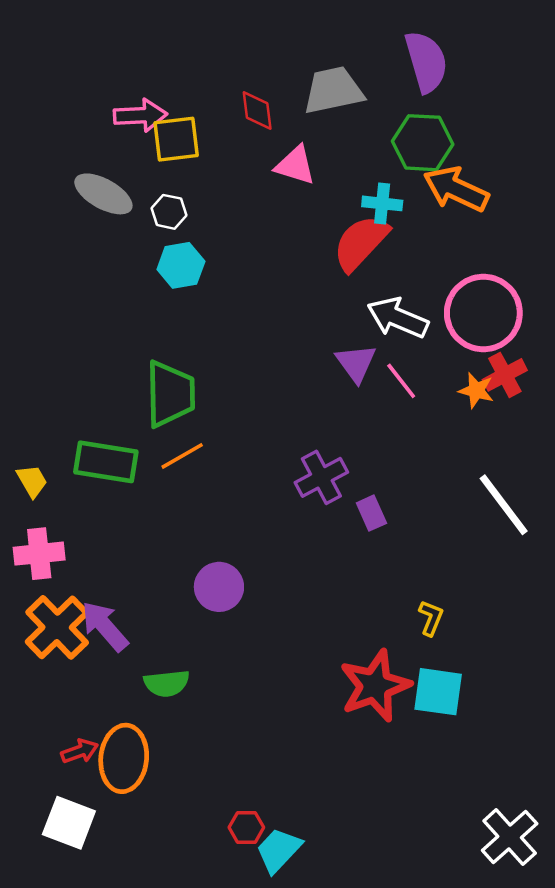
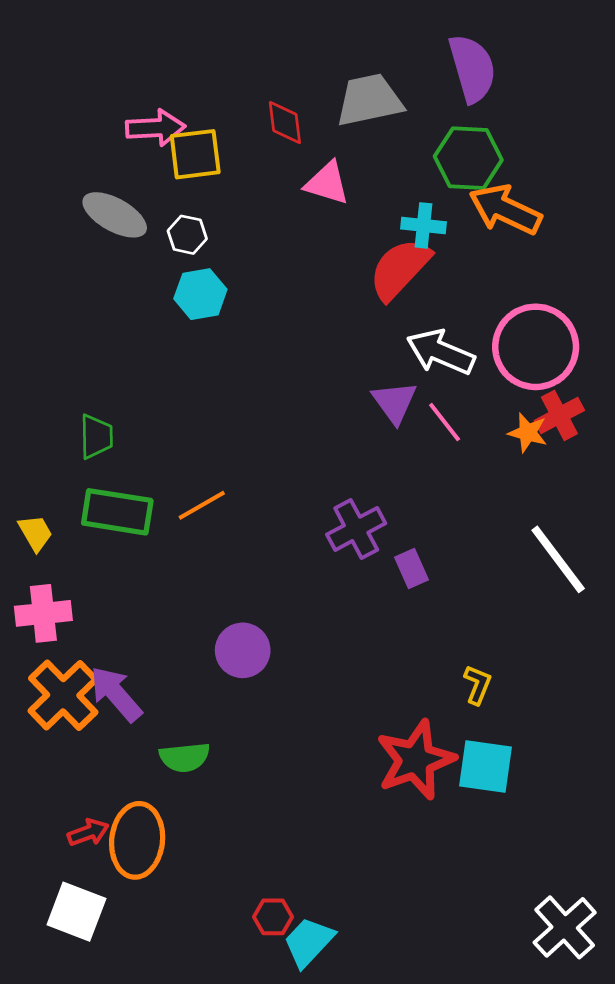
green trapezoid: (170, 394) -> (96, 437), moved, size x0.6

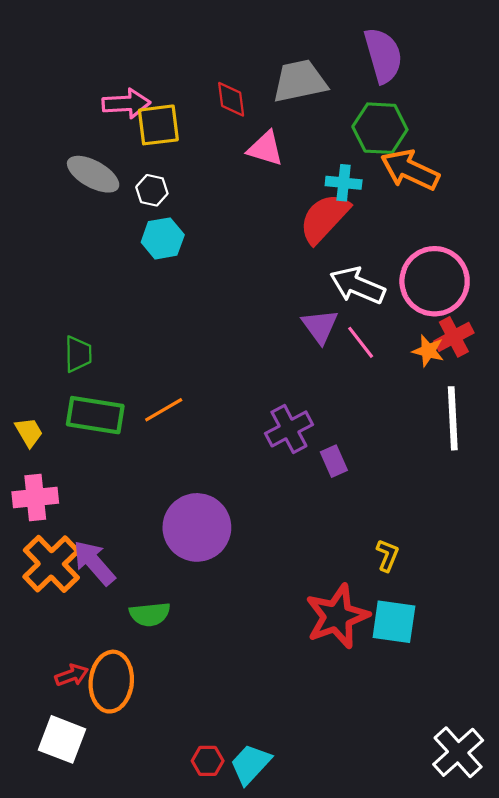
white line: (558, 559) -> (453, 418), moved, turned 34
purple circle: (243, 650) -> (197, 527), size x1.5
red hexagon: (273, 917) -> (208, 761), moved

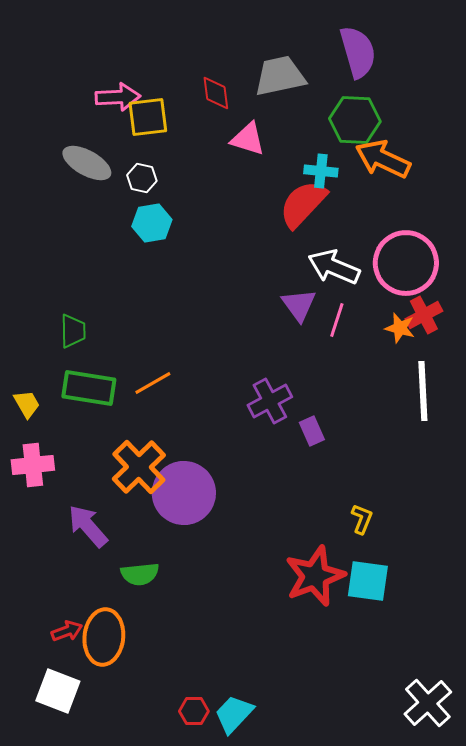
pink line: (361, 342) -> (337, 320), turned 56
orange cross: (51, 564) -> (139, 467), moved

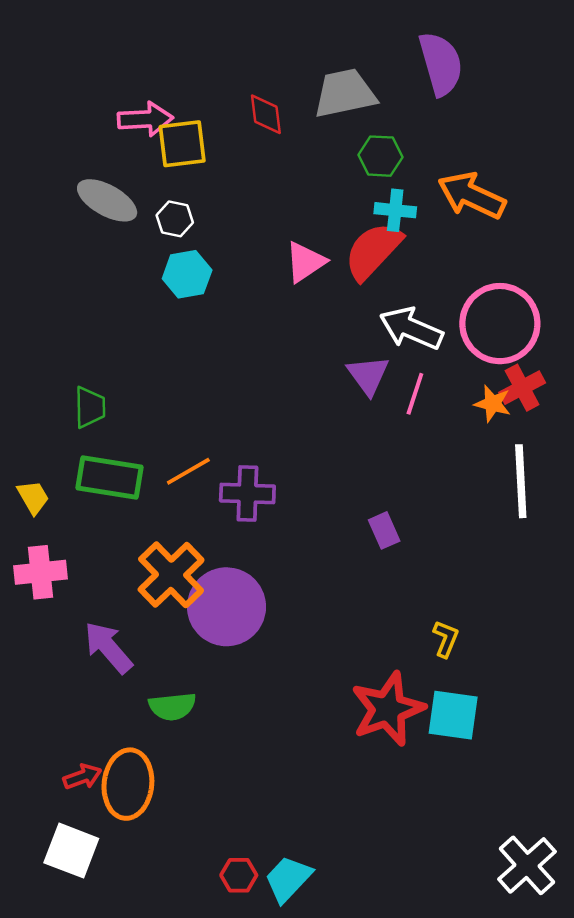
green hexagon: (355, 120) -> (380, 156), moved, size x0.7
pink triangle: (248, 139) -> (305, 262), moved, turned -51
purple cross: (270, 401) -> (247, 493), moved, turned 30

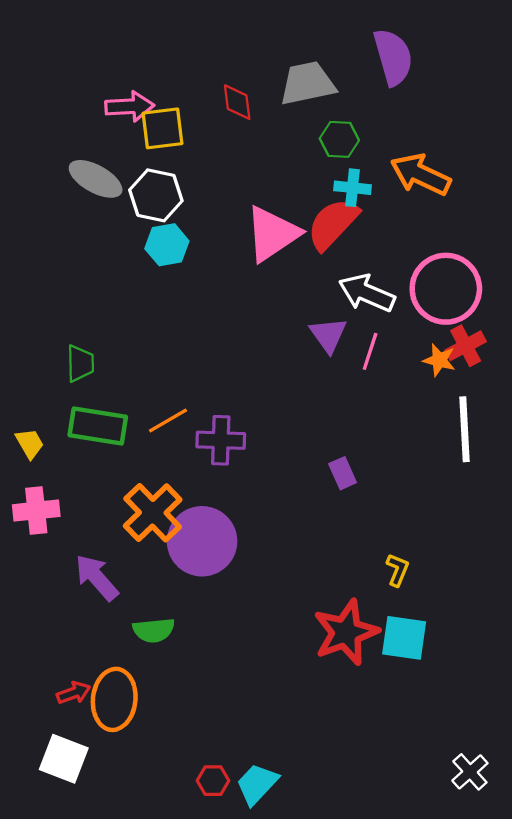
white hexagon: (175, 219) -> (156, 195), size x1.6
pink triangle: (305, 262) -> (272, 234), size x1.5
white cross: (527, 865) -> (470, 772), size x0.7

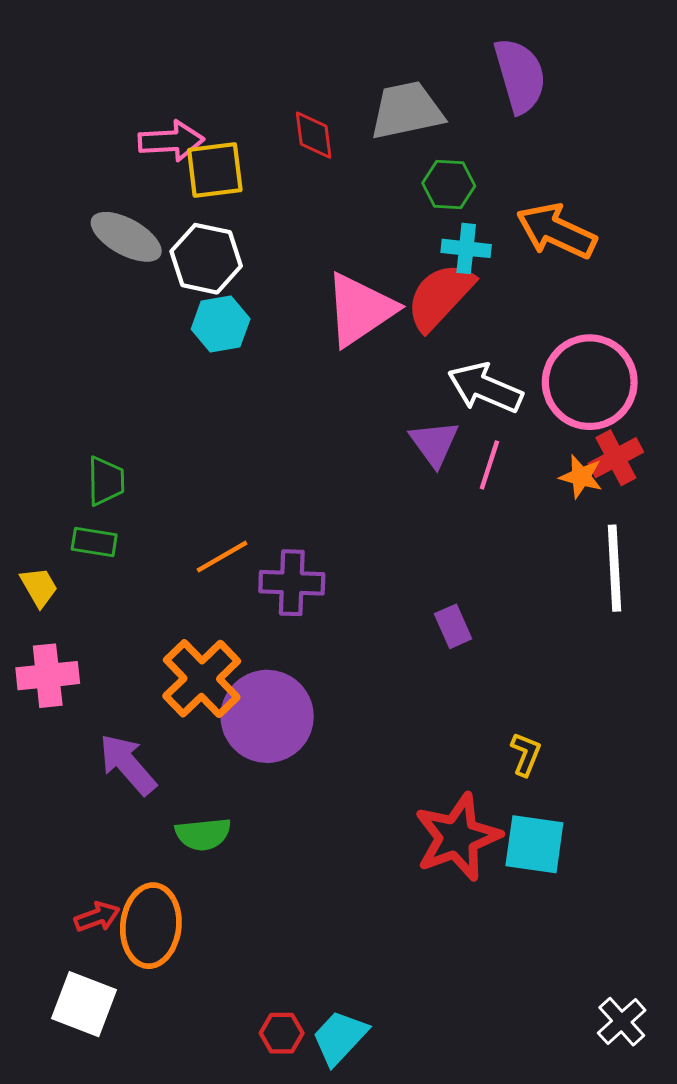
green rectangle: (98, 426) -> (94, 542), moved, size x0.6

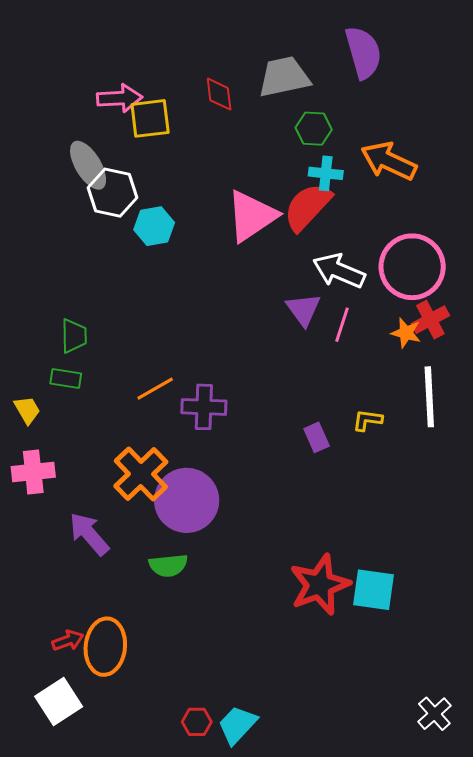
gray ellipse: (126, 237) -> (88, 165), turned 30
white hexagon: (206, 259) -> (112, 193), moved
yellow L-shape: (526, 754) -> (367, 420), moved, turned -104
green semicircle: (203, 834) -> (168, 565), moved
white square: (84, 1004) -> (59, 701), turned 36

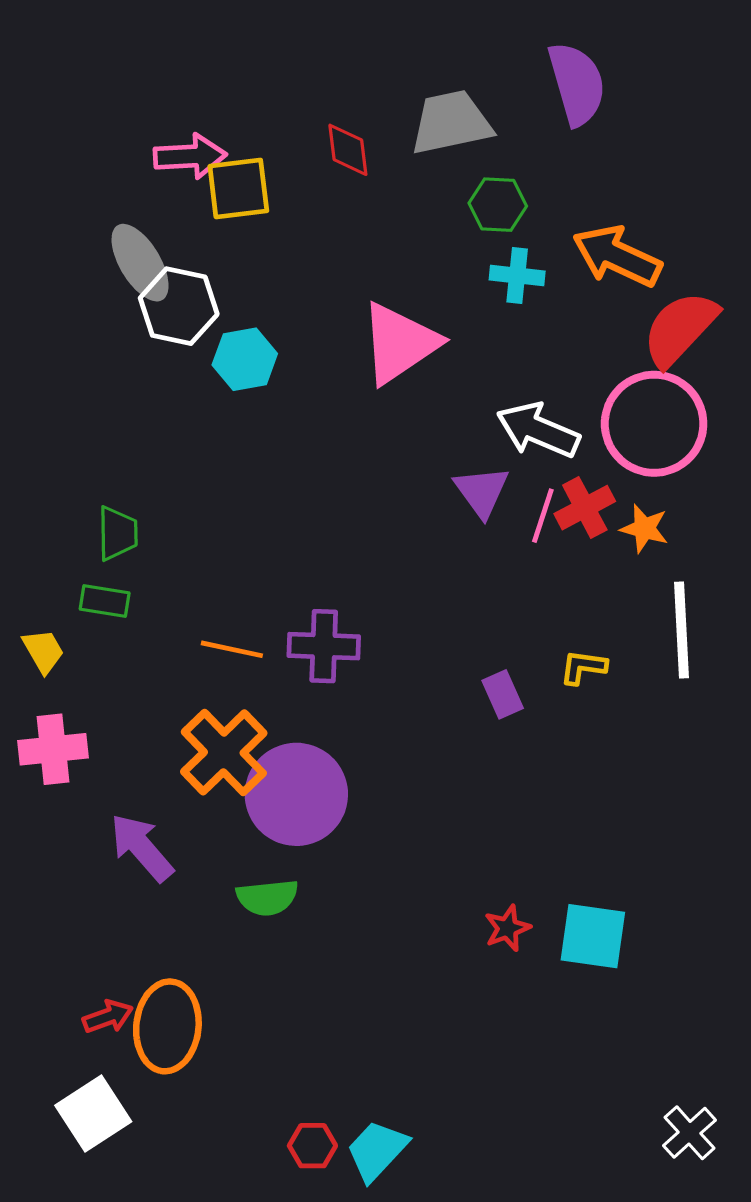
red semicircle: (307, 207) -> (680, 329), moved
red cross: (430, 320) -> (585, 508), moved
orange line: (155, 389) -> (232, 649), moved, turned 42
red star: (320, 585) -> (507, 928), size x0.5

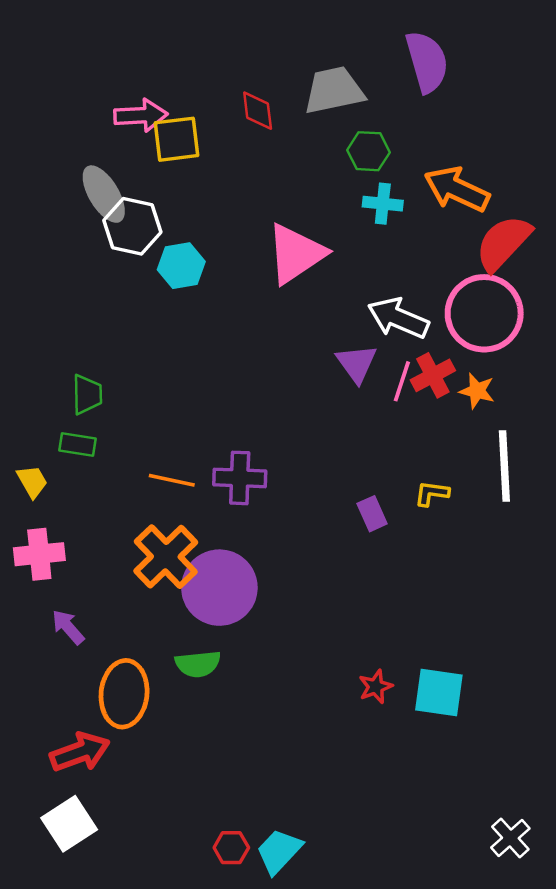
purple arrow: (142, 848) -> (68, 627), moved, size x0.7
red arrow: (108, 1017) -> (80, 752), size x1.6
orange ellipse: (167, 1026) -> (124, 694), moved

